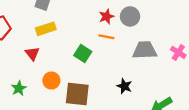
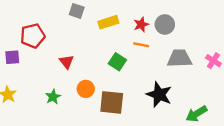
yellow rectangle: (46, 29) -> (108, 22), moved
black star: (124, 86) -> (159, 95), size x1.6

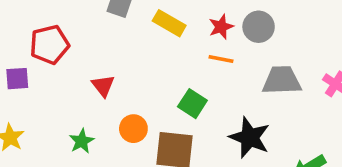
yellow rectangle: (108, 22) -> (169, 23), turned 48
green square: (117, 62) -> (192, 104), moved

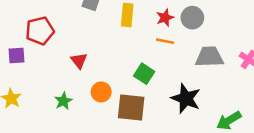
yellow rectangle: (169, 23) -> (127, 15), turned 65

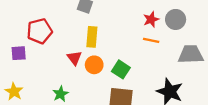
yellow rectangle: (127, 15) -> (92, 37), moved
green square: (144, 74) -> (121, 69), moved
orange circle: (101, 92) -> (94, 65), moved

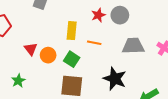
yellow rectangle: (92, 37) -> (72, 31), moved
orange line: (151, 40) -> (94, 43), moved

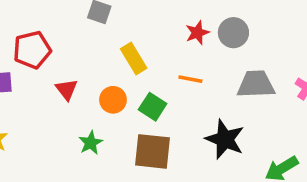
yellow rectangle: (72, 31) -> (134, 58), moved, turned -36
red triangle: (31, 49) -> (67, 89), moved
green star: (18, 81) -> (91, 143), moved

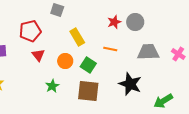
red pentagon: (32, 50) -> (30, 31), moved

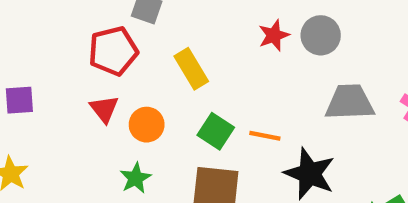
red pentagon: (30, 31) -> (113, 51), moved
orange line: (110, 49) -> (265, 136), moved
orange circle: (65, 61) -> (147, 125), moved

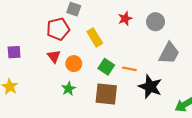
red star: (274, 35) -> (125, 19), moved
gray trapezoid: (350, 102) -> (169, 53), turned 120

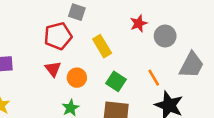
gray circle: (155, 22) -> (165, 36), moved
orange line: (129, 69) -> (154, 78), moved, turned 48

